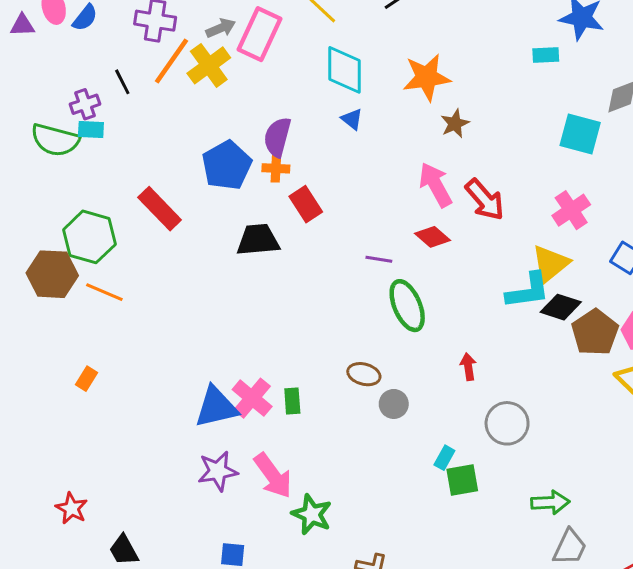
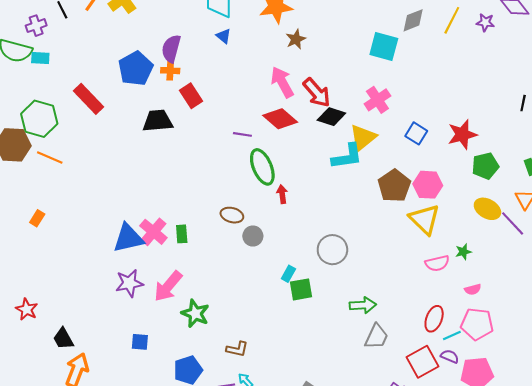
cyan rectangle: (91, 130) -> (40, 58), moved
red diamond: (433, 237) -> (280, 119), size x1.4
black diamond: (561, 307) -> (331, 117), moved
red arrow: (468, 367) -> (282, 194), moved
pink arrow: (273, 476) -> (168, 286), turned 76

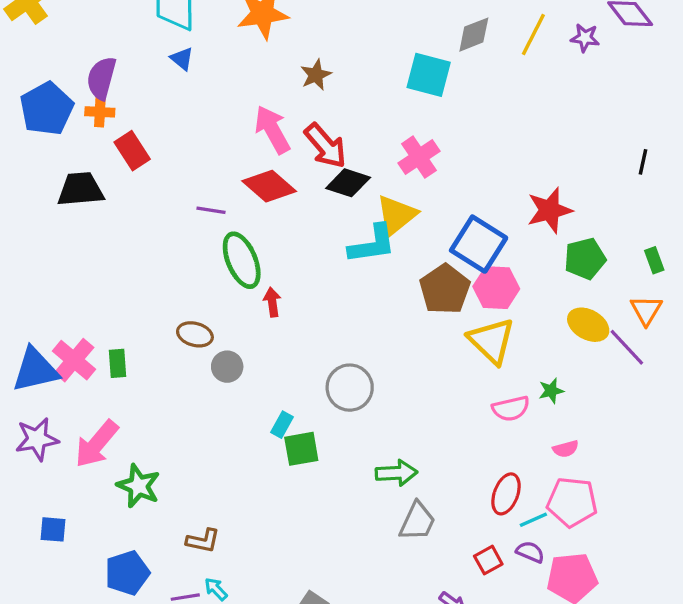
brown star: (296, 39) -> (316, 75), moved
blue square: (416, 133) -> (479, 244), moved, size x1.6
red square: (423, 362) -> (488, 560), size x0.6

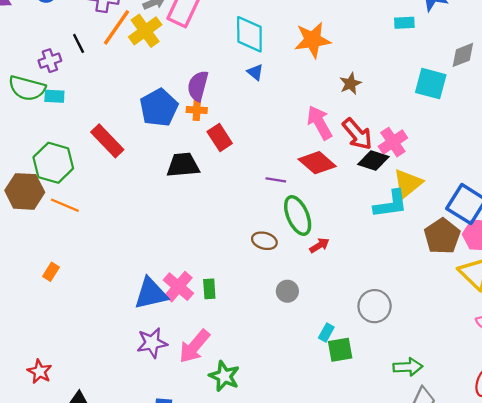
pink cross: (419, 157) -> (393, 142), moved
red arrow: (272, 302) -> (319, 245), turned 66
brown ellipse: (195, 334) -> (264, 241), moved

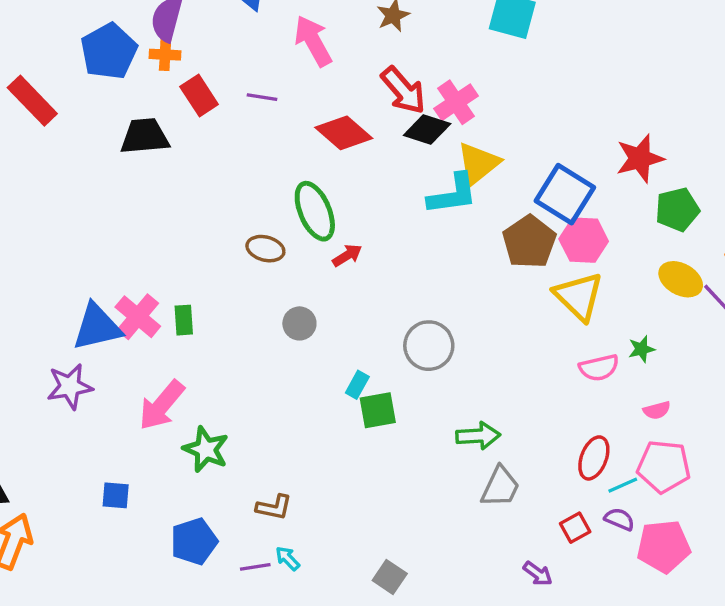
pink arrow: (319, 123) -> (313, 41), moved
purple line: (276, 180) -> (262, 97), moved
purple star: (152, 343) -> (70, 386), moved

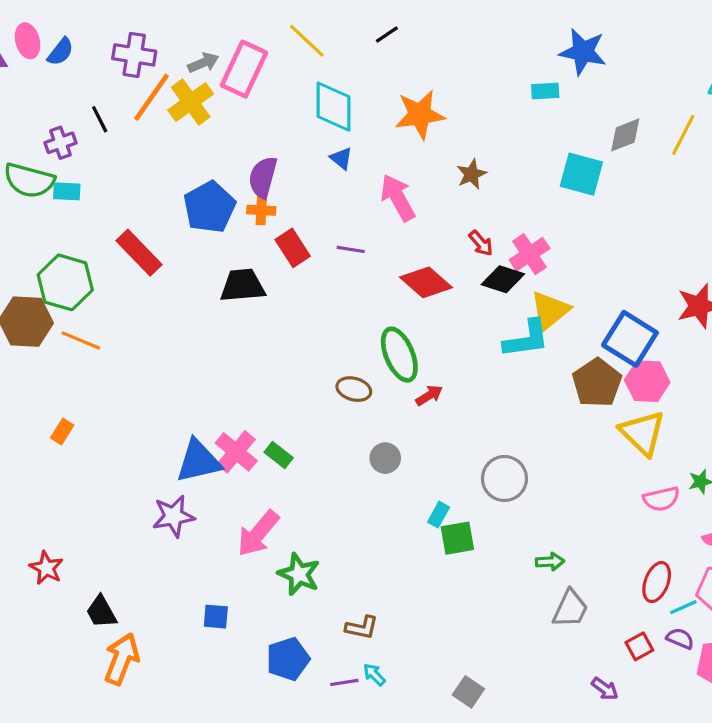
red arrow: (403, 90) -> (481, 243), size x0.6
green rectangle: (184, 320) -> (279, 455), turned -48
green arrow: (478, 436) -> (550, 562), size x0.7

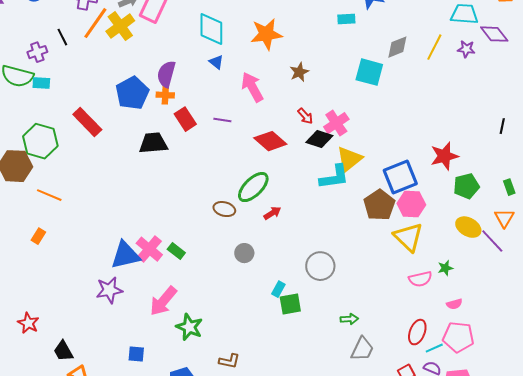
blue square: (630, 339) -> (400, 177), turned 36
orange line: (81, 340) -> (49, 195), moved
green ellipse: (399, 355) -> (253, 187), turned 68

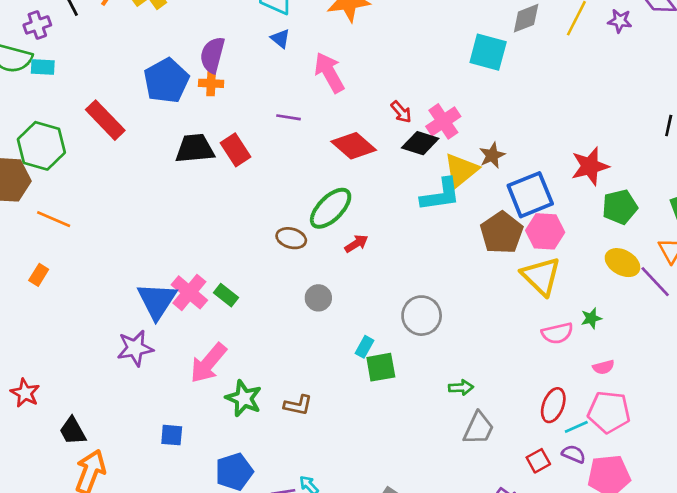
brown star: (299, 72) -> (492, 155), moved
red rectangle: (185, 119) -> (236, 150), moved
blue triangle: (125, 255) -> (157, 301), turned -44
brown L-shape: (229, 361) -> (298, 405), moved

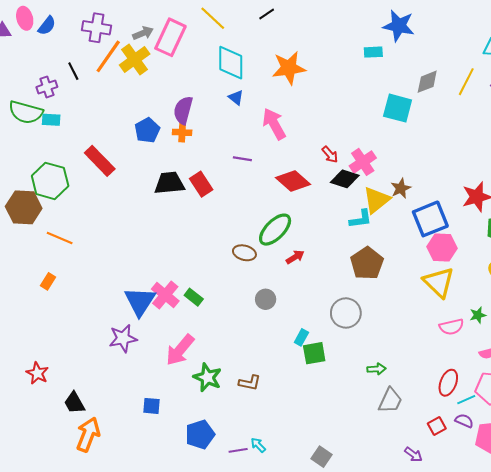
blue pentagon: (166, 81) -> (147, 130), size x0.7
cyan L-shape: (441, 195) -> (361, 219), size x0.7
brown pentagon: (502, 233) -> (367, 263), moved

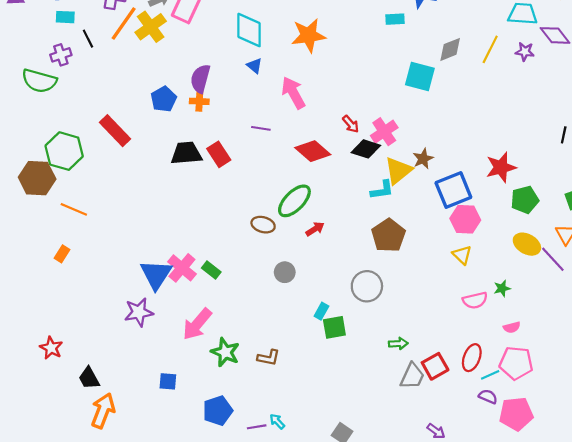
cyan rectangle: (51, 120) -> (65, 17), moved
yellow triangle: (439, 282) -> (462, 255), size x0.6
red square: (437, 426) -> (435, 366), moved, size x1.4

